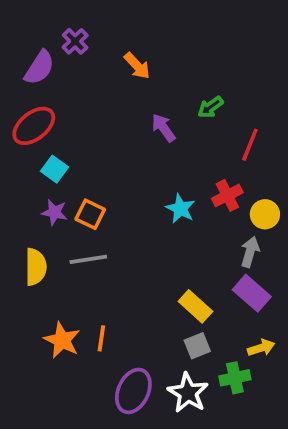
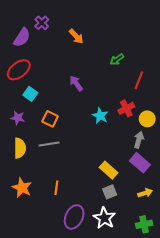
purple arrow: (163, 128) -> (76, 83), moved
purple star: (54, 212) -> (18, 118), moved
orange star: (62, 340) -> (22, 188), moved
green cross: (235, 378) -> (144, 224), moved

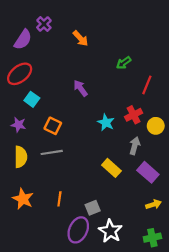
gray arrow: (139, 140) -> (135, 146), moved
yellow rectangle: (109, 170) -> (111, 168), moved
gray square: (110, 192) -> (93, 208), moved

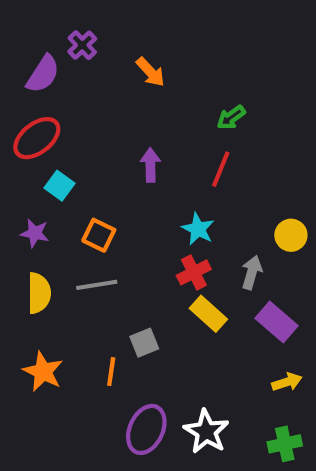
red line: (147, 85) -> (221, 169), moved
purple arrow: (80, 88) -> (150, 165), turned 35
red cross: (134, 115) -> (194, 272), moved
gray square: (93, 208) -> (144, 343), moved

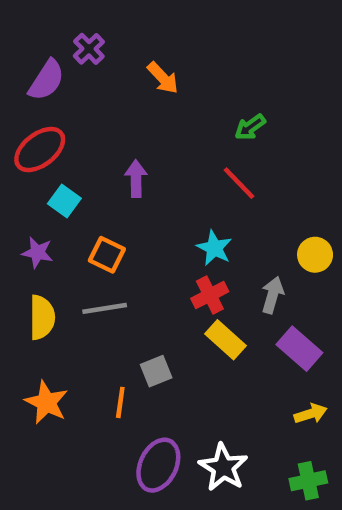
purple arrow: (150, 165) -> (136, 179), moved
red line: (221, 169) -> (239, 183), turned -66

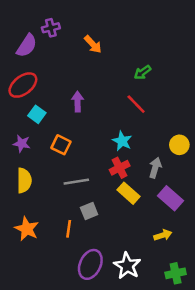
purple cross: (89, 49) -> (51, 28), turned 30
gray line: (105, 308) -> (76, 182), moved
yellow arrow: (311, 414) -> (163, 235), moved

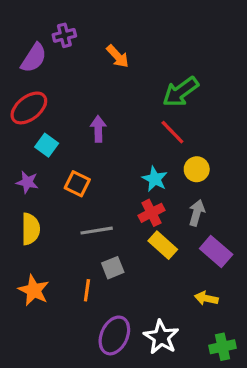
green arrow: (142, 72) -> (181, 92), size x1.6
yellow circle: (179, 145) -> (197, 169), moved
yellow arrow: (163, 235) -> (206, 298), turned -150

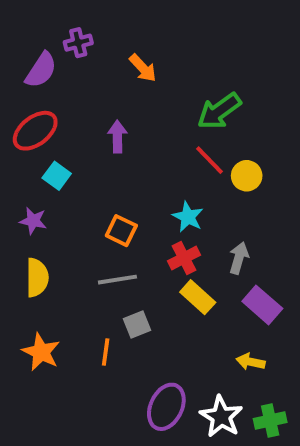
purple arrow: (98, 129) -> (117, 137), moved
yellow circle: (197, 169) -> (247, 176), moved
orange square: (77, 184) -> (121, 231), moved
purple ellipse: (114, 335) -> (166, 407), moved
white star: (161, 337) -> (221, 417), moved

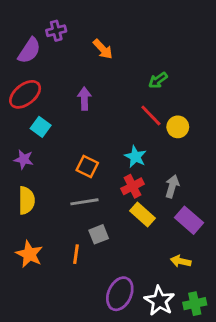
green arrow: (219, 111) -> (158, 80), size x0.6

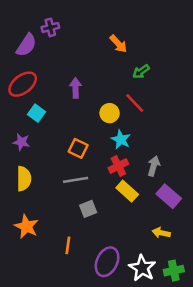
orange arrow: (103, 49) -> (118, 44), moved
yellow circle: (178, 127) -> (110, 113), moved
orange line: (76, 254) -> (68, 245), moved

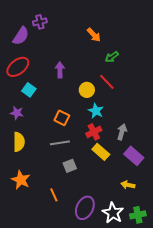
orange line: (68, 245) -> (54, 195), turned -32

